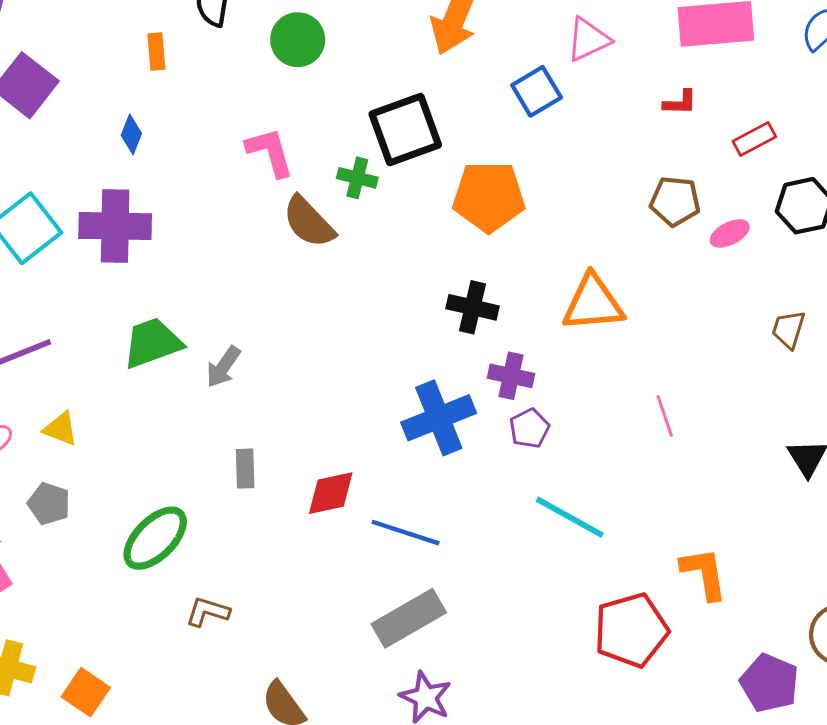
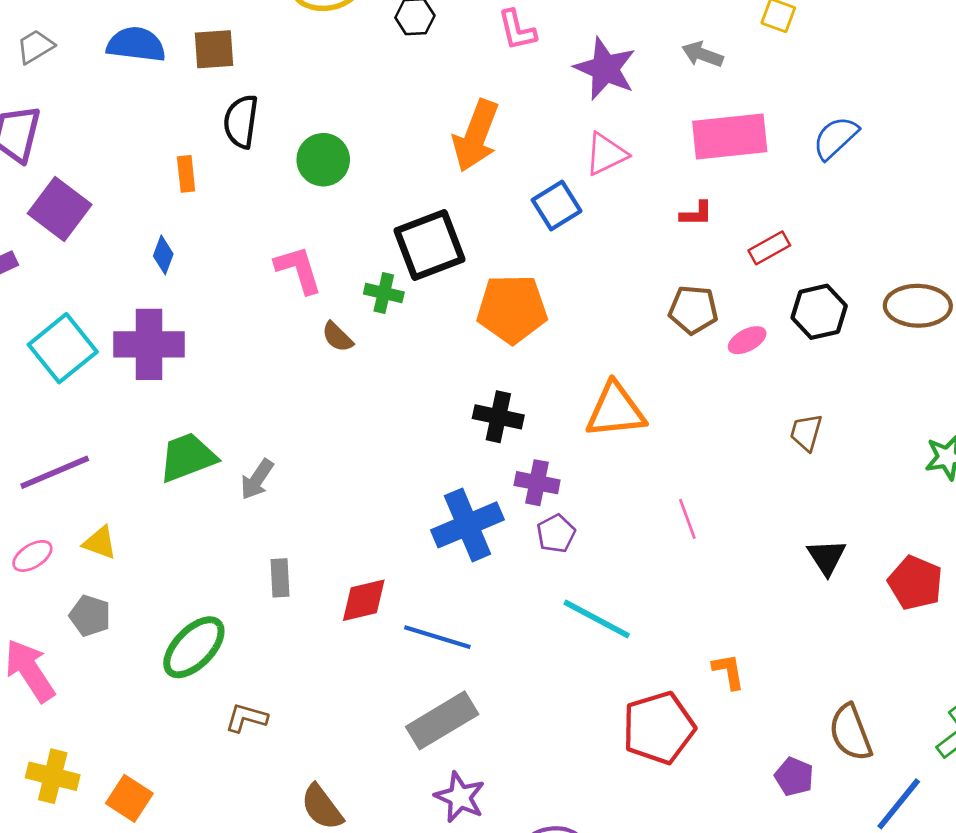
brown semicircle: (309, 222) -> (337, 337), size x0.6
orange L-shape: (704, 573) -> (729, 671), size x0.7
purple pentagon: (769, 683) -> (794, 777), size x0.7

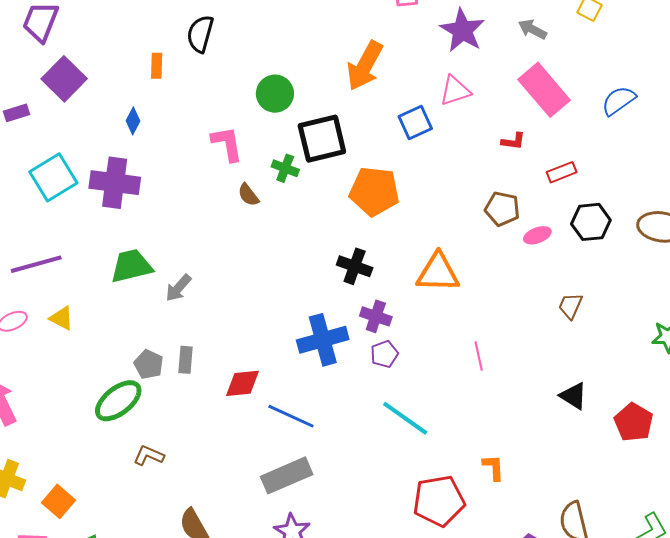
pink rectangle: (730, 136) -> (544, 90), turned 48
green circle: (323, 160) -> (275, 94), moved
black triangle: (827, 557) -> (573, 396), turned -32
gray pentagon: (90, 616) -> (149, 364), moved

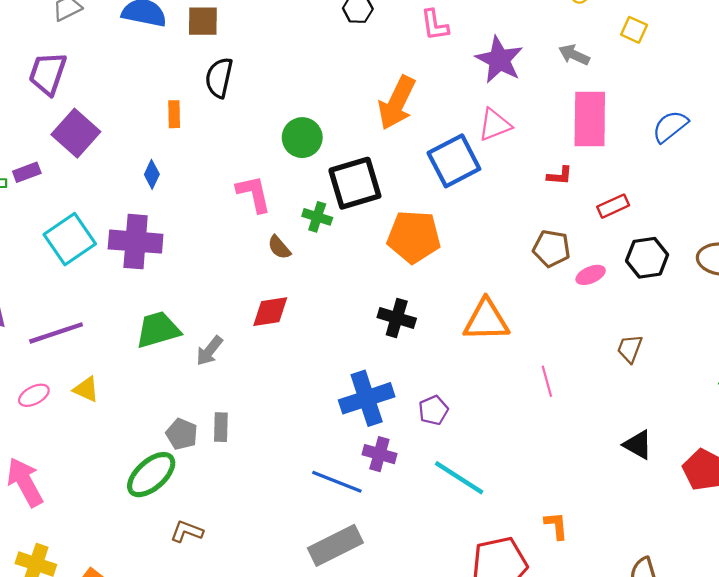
pink rectangle: (544, 90) -> (590, 119), turned 44
blue square: (415, 123) -> (454, 161), size x1.4
purple cross: (376, 316) -> (379, 454), moved
pink line: (479, 356) -> (547, 381), moved
red diamond: (243, 383) -> (270, 312), moved

